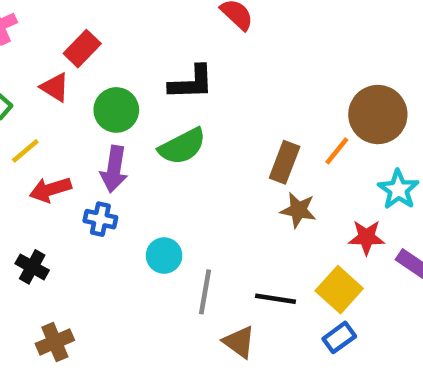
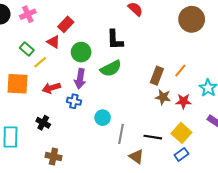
black L-shape: (191, 83) -> (115, 40), turned 90
brown circle: (378, 115) -> (192, 19), moved
yellow line: (25, 151) -> (40, 62), moved
red star: (366, 237) -> (183, 101), moved
brown cross: (55, 342) -> (53, 157), turned 35

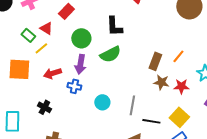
red triangle: (53, 42) -> (46, 28), moved
gray line: (121, 134) -> (132, 105), moved

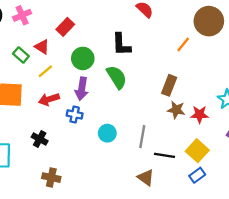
yellow line: (41, 48) -> (45, 71), moved
green semicircle: (110, 54) -> (117, 77), turned -95
orange line: (178, 56) -> (183, 44), moved

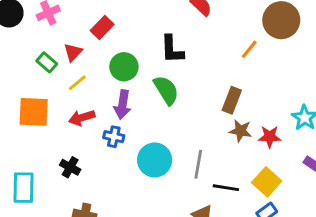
red triangle: (42, 47) -> (73, 52), turned 42
cyan circle: (107, 133) -> (155, 160), size x1.5

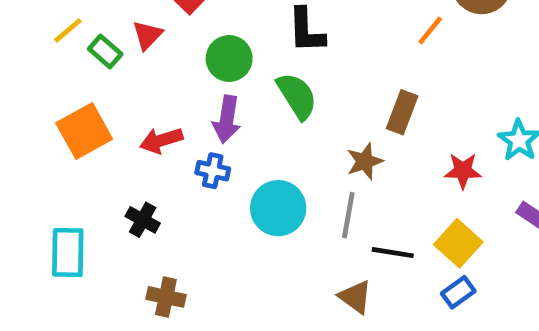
yellow line: (77, 83) -> (68, 30), moved
orange square: (34, 112) -> (84, 131), turned -32
brown star: (240, 131) -> (365, 161), moved, turned -30

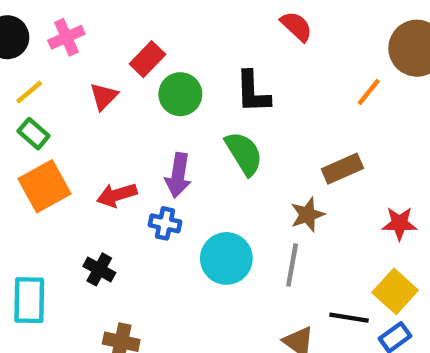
green rectangle: (105, 51) -> (34, 134), moved
green circle: (229, 59) -> (180, 94), moved
brown rectangle: (402, 112) -> (342, 169), turned 45
black line: (393, 253) -> (349, 318), moved

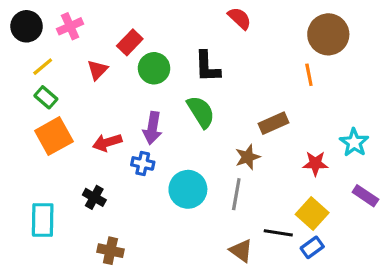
orange line: (369, 92) -> (309, 75), moved, turned -50

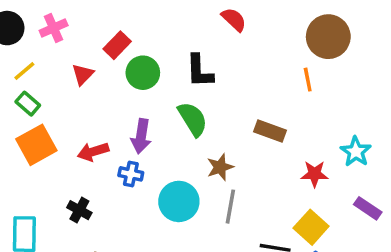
brown rectangle: (273, 123) -> (270, 131), turned 44
brown star: (248, 157) -> (220, 167), moved

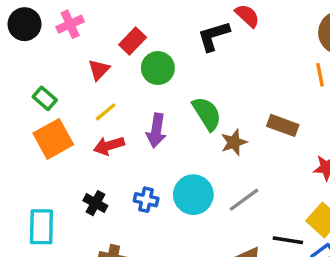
yellow line: (24, 71) -> (106, 112), moved
black L-shape: (200, 71) -> (214, 36), moved, turned 75
brown star: (220, 167) -> (234, 142), moved
blue cross: (131, 174) -> (146, 200), moved
gray line: (230, 207) -> (244, 200), turned 44

